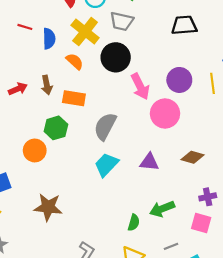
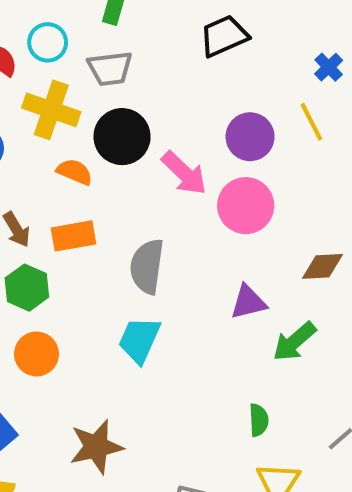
orange semicircle: (75, 61) -> (75, 172), moved
green hexagon: (56, 128) -> (27, 288), moved
cyan trapezoid: (106, 165) -> (139, 340), moved
green arrow: (162, 209) -> (294, 342), moved

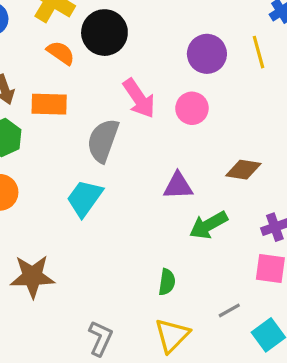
pink arrow: (184, 173) -> (139, 98), moved
pink circle: (246, 206) -> (192, 108), size x0.7

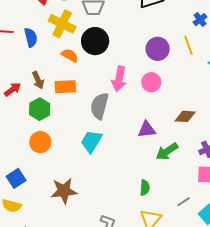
pink arrow: (139, 98) -> (119, 79), turned 50

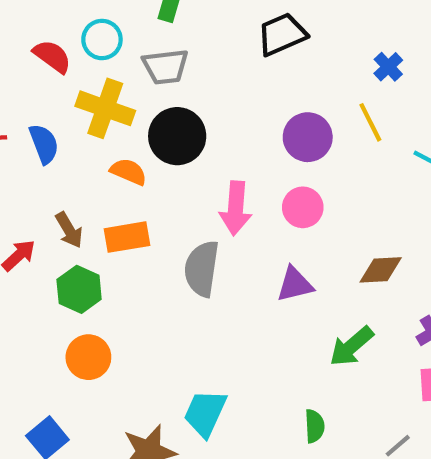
purple triangle: (147, 129) -> (295, 284), moved
cyan trapezoid: (91, 141) -> (205, 413), moved

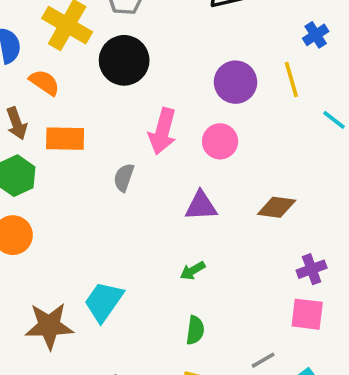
orange semicircle: (129, 172) -> (44, 82), moved
gray semicircle: (202, 269) -> (124, 178), size x0.6
green arrow: (351, 346) -> (193, 271), moved, size x0.6

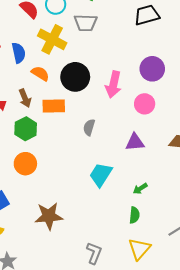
black circle: (124, 60) -> (75, 77), moved
pink arrow: (163, 131) -> (113, 84), moved
green arrow: (193, 271) -> (140, 189), moved
cyan trapezoid: (104, 302) -> (101, 175), moved

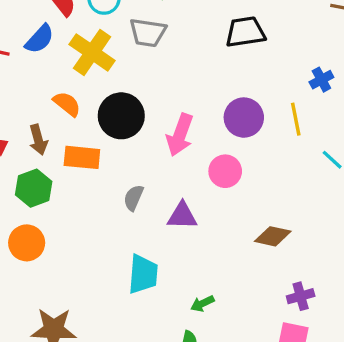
blue semicircle: (19, 53) -> (40, 39), moved, turned 48
purple triangle: (135, 142) -> (182, 216), moved
cyan trapezoid: (101, 175) -> (143, 274), turned 145

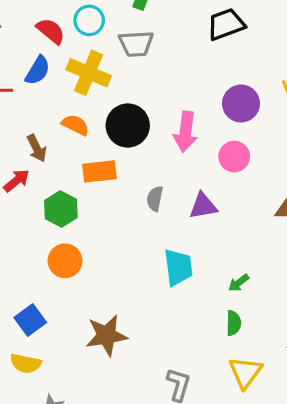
brown arrow: (38, 140) -> (37, 148), moved

